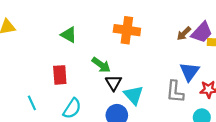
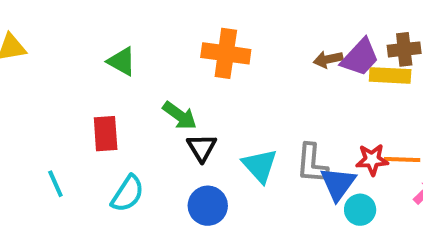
brown arrow: (184, 34) -> (328, 59), turned 32
blue triangle: (190, 72) -> (338, 184), moved
cyan triangle: (134, 95) -> (260, 166), moved

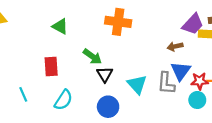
brown arrow: (328, 59) -> (175, 46), moved
blue triangle: (338, 184) -> (181, 71), moved
cyan circle: (360, 210) -> (197, 100), moved

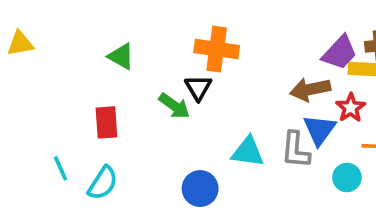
brown arrow: (175, 46) -> (310, 89), size x1.5
black triangle: (105, 74) -> (198, 88), moved
red star: (200, 81) -> (351, 108), moved, turned -30
cyan triangle: (137, 84) -> (248, 152), turned -40
cyan semicircle: (63, 100) -> (103, 183), moved

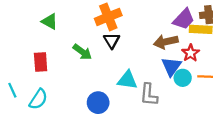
orange cross: (217, 49) -> (108, 17), turned -30
black triangle: (198, 88) -> (112, 41), moved
gray L-shape: (296, 150) -> (149, 95), moved
cyan circle: (347, 178) -> (183, 78), moved

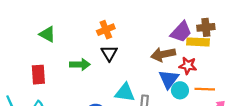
orange cross: (108, 17) -> (106, 30), size x0.7
green arrow: (82, 52) -> (80, 64), turned -36
red star: (191, 53) -> (188, 66), turned -30

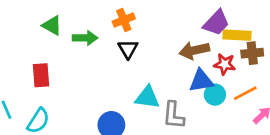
brown cross: (206, 27) -> (252, 53), moved
green arrow: (80, 64) -> (85, 38), moved
blue triangle: (169, 79) -> (201, 81), turned 45
orange line: (205, 89) -> (245, 93), turned -30

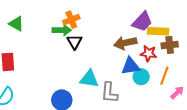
green arrow: (85, 38) -> (62, 30), moved
orange line: (245, 93) -> (164, 76), turned -42

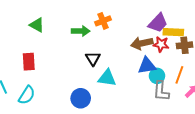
orange cross: (71, 20) -> (103, 21), moved
black triangle: (74, 42) -> (93, 59), moved
red star: (149, 53) -> (161, 44), moved
gray L-shape: (109, 93) -> (161, 91), moved

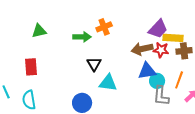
green triangle: (37, 25) -> (39, 31), turned -42
cyan semicircle: (27, 95) -> (29, 100), turned 138

